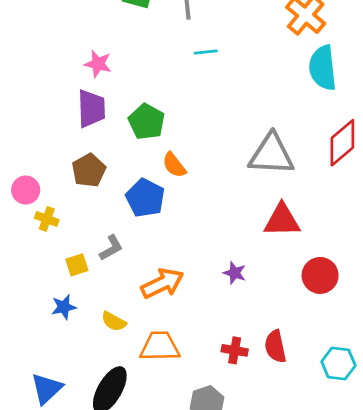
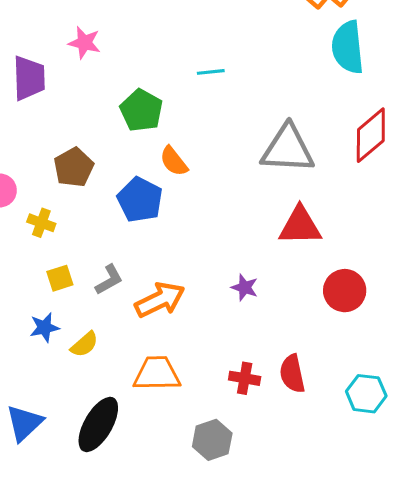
cyan line: (206, 52) -> (211, 72), moved
purple trapezoid: (91, 109) -> (29, 78), moved
yellow cross: (47, 219) -> (41, 223), moved
gray L-shape: (111, 248) -> (109, 280), moved
yellow semicircle: (114, 321) -> (84, 344), moved, turned -70

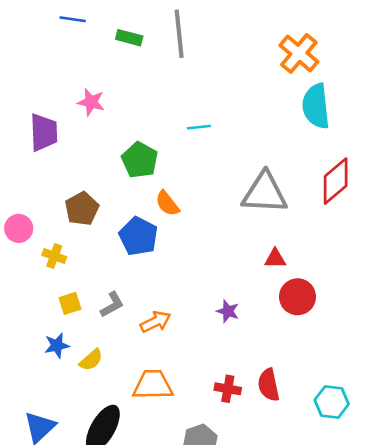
red triangle: (300, 226) -> (275, 259), size x0.6
red circle: (345, 291) -> (298, 297), moved
orange arrow: (160, 300) -> (155, 322), size x0.7

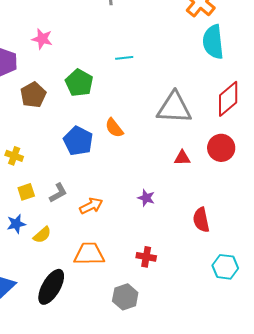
orange semicircle: (167, 203) -> (114, 128), moved
brown pentagon: (82, 209) -> (33, 95), moved
red circle: (298, 297) -> (221, 148), moved
red semicircle: (269, 385) -> (201, 220), moved

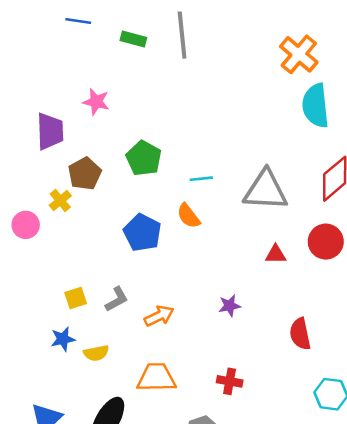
cyan line: (124, 58) -> (201, 179), moved
yellow cross: (14, 156) -> (60, 201), moved, turned 30
purple star: (146, 198) -> (230, 306), turned -30
yellow semicircle: (42, 235) -> (96, 353), turned 30

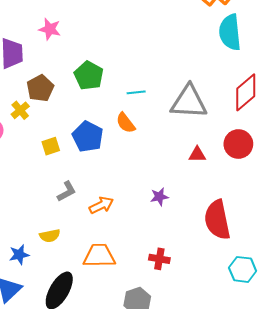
yellow square: (76, 298) -> (51, 146), moved
red semicircle: (300, 334) -> (217, 220), size x1.5
blue star: (63, 339) -> (19, 255), moved

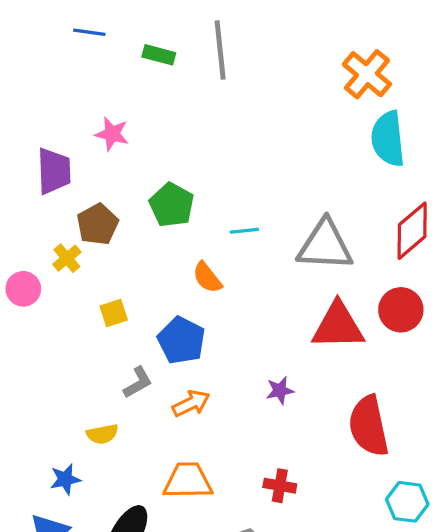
orange semicircle: (126, 123) -> (207, 278), moved
blue pentagon: (88, 137) -> (181, 340), moved
red triangle: (197, 155) -> (338, 326), size x2.0
yellow semicircle: (50, 236) -> (102, 434), moved

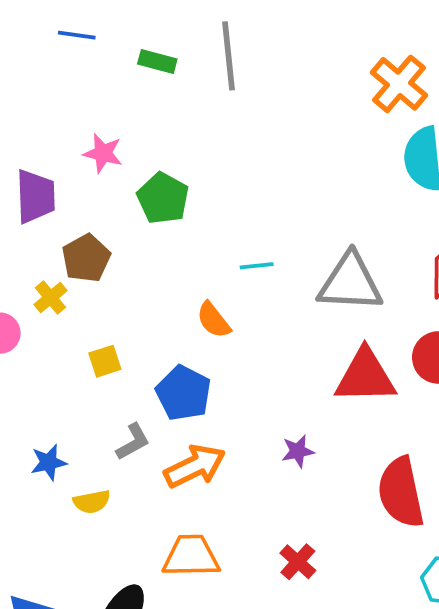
green pentagon: (172, 205) -> (163, 198), moved
orange arrow: (191, 403) -> (195, 466), size x1.4
blue star: (65, 479) -> (49, 462), moved
red cross: (280, 486) -> (298, 562), turned 32

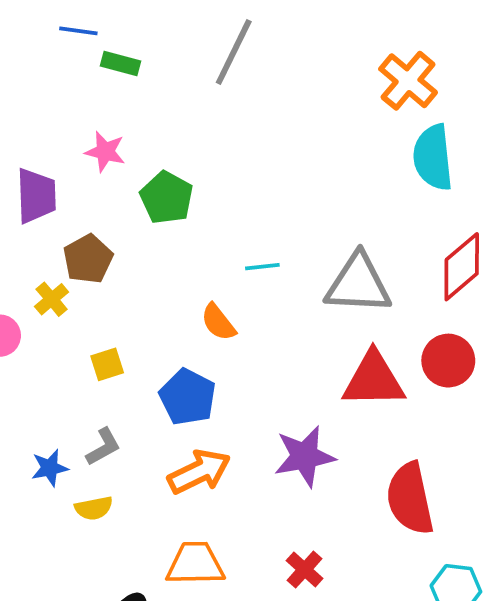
gray line: (228, 56) -> (234, 52), turned 32
green rectangle: (157, 61) -> (121, 63), moved
gray L-shape: (133, 442) -> (103, 447), moved
purple star: (298, 451) -> (305, 456), size x1.8

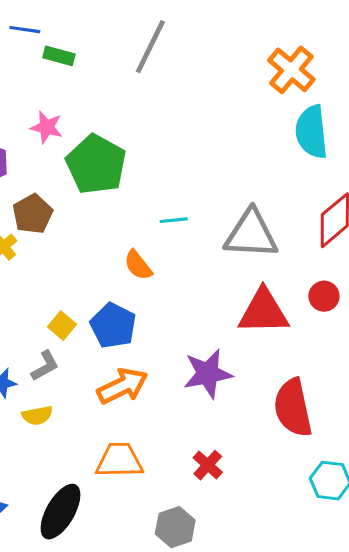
green pentagon: (167, 198) -> (96, 164), size x1.4
red circle: (448, 361) -> (324, 296), size x0.7
yellow square: (107, 364) -> (62, 326), moved, turned -32

